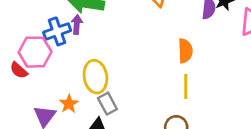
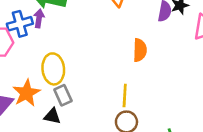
yellow line: (186, 87) -> (125, 95), moved
orange star: (69, 104) -> (26, 93), size x1.5

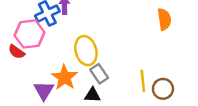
yellow line: (125, 95) -> (143, 81), moved

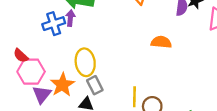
orange semicircle: (164, 19) -> (161, 42), turned -84
pink hexagon: (29, 34) -> (31, 72), moved

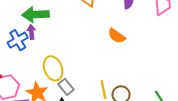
orange semicircle: (161, 42) -> (117, 36), turned -138

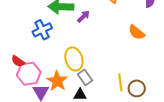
purple arrow: (31, 32) -> (83, 16), moved, turned 48

